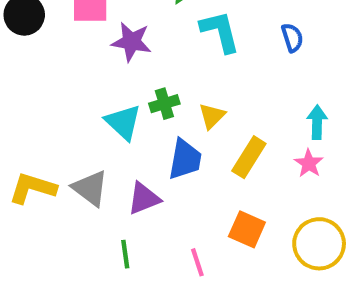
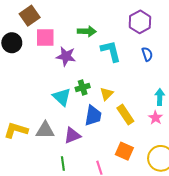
yellow rectangle: (249, 157) -> (125, 115), turned -66
gray triangle: (90, 188) -> (45, 130), turned -36

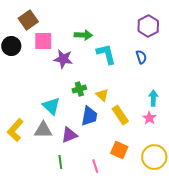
purple hexagon: (140, 22) -> (148, 26), moved
yellow triangle: (107, 94) -> (102, 95), turned -32
cyan triangle: (62, 97) -> (51, 106), moved
yellow L-shape: (16, 130) -> (15, 130), turned -65

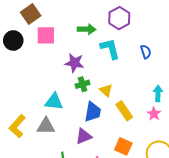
purple hexagon: (148, 26) -> (119, 18), moved
purple star: (63, 59) -> (74, 63), moved
cyan triangle: (51, 106) -> (54, 102), turned -36
purple triangle: (69, 135) -> (84, 136), moved

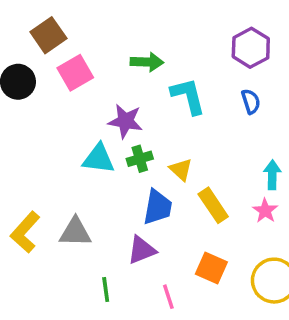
purple hexagon: (119, 18) -> (251, 48), moved
pink square: (46, 35) -> (75, 73), turned -30
cyan triangle: (54, 102) -> (99, 159), moved

